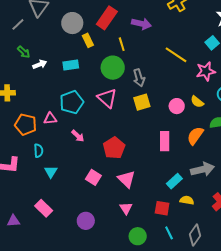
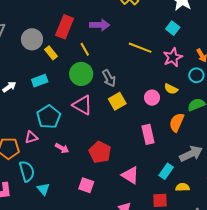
cyan semicircle: (38, 151) -> (27, 171), size x1.5
pink triangle: (126, 179) -> (130, 175), moved

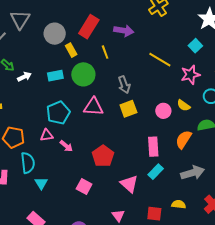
green circle: (81, 74) -> (83, 74), moved
pink triangle: (82, 105) -> (93, 107), turned -35
pink triangle: (31, 137) -> (47, 135), moved
cyan rectangle: (166, 171) -> (156, 172), moved

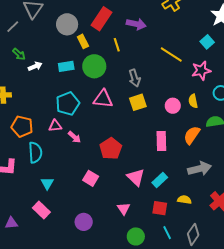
yellow semicircle: (184, 105) -> (193, 101), turned 40
cyan rectangle: (156, 172) -> (160, 180), moved
cyan triangle: (41, 183) -> (47, 183), moved

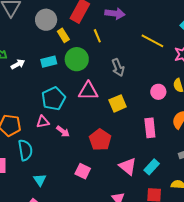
yellow square: (138, 102) -> (118, 103), moved

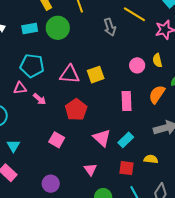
gray arrow: (118, 67) -> (110, 27), moved
pink triangle: (88, 91) -> (70, 74), moved
cyan pentagon: (53, 99) -> (32, 66), turned 30

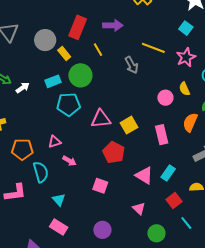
cyan pentagon: (32, 66) -> (68, 104), moved
yellow square: (96, 75) -> (129, 125), moved
pink arrow: (40, 99) -> (69, 161), moved
red square: (126, 168) -> (174, 200), turned -35

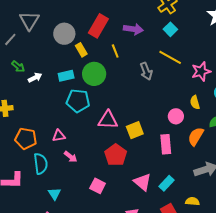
cyan square: (186, 28) -> (170, 29), moved
pink circle: (165, 98) -> (176, 116), moved

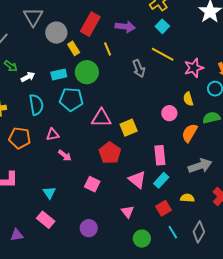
gray triangle: (29, 21) -> (33, 17), moved
pink rectangle: (166, 144) -> (160, 155), moved
cyan semicircle: (41, 164) -> (36, 105), moved

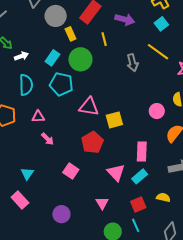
cyan rectangle: (59, 75) -> (52, 58), turned -49
cyan line: (173, 232) -> (136, 225), moved

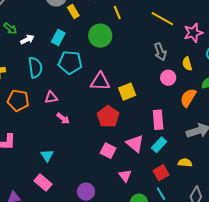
yellow line: (104, 39) -> (117, 13), moved
green circle: (80, 59) -> (100, 36), moved
gray arrow: (132, 63) -> (160, 52), moved
pink square: (71, 171) -> (108, 151), moved

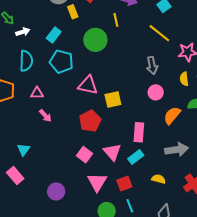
yellow semicircle: (187, 64) -> (184, 79), moved
red square: (161, 173) -> (124, 184), moved
pink triangle: (125, 176) -> (97, 182), size x1.5

